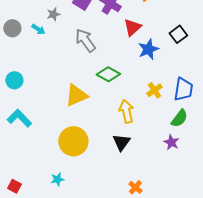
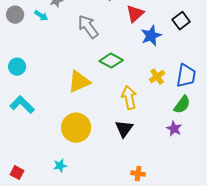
orange cross: (135, 187) -> (138, 174), turned -32

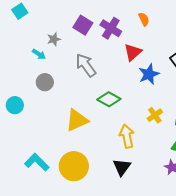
gray circle: (15, 15) -> (45, 82), moved
cyan L-shape: (22, 105) -> (37, 162), moved

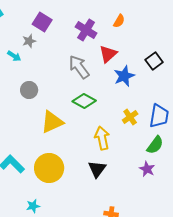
orange semicircle: (144, 19) -> (119, 21), turned 56
purple square: (83, 25) -> (42, 22), moved
gray arrow: (86, 65) -> (79, 67), moved
gray circle: (45, 82) -> (29, 90), moved

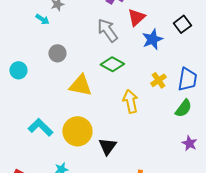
yellow triangle: (52, 122) -> (80, 85), turned 35
black triangle: (97, 169) -> (107, 146), moved
purple star: (147, 169) -> (189, 143), moved

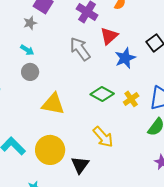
cyan arrow: (42, 19) -> (27, 50), moved
green diamond: (112, 64) -> (102, 94), moved
yellow arrow: (130, 101) -> (103, 137), moved, turned 150

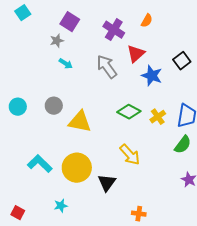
cyan arrow: (27, 50) -> (66, 64), moved
blue star: (125, 58) -> (152, 76), turned -30
gray circle: (30, 72) -> (54, 106), moved

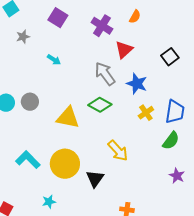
gray star: (57, 41) -> (23, 37), moved
gray arrow: (107, 67) -> (105, 74), moved
blue star: (152, 76) -> (137, 84), moved
gray circle: (54, 106) -> (30, 102), moved
green diamond: (129, 112) -> (100, 105), moved

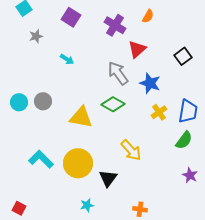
cyan star: (49, 202) -> (87, 205), moved

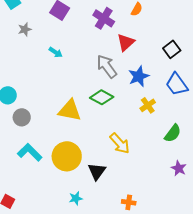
blue star: (150, 83) -> (139, 76), turned 30
gray circle: (43, 101) -> (22, 117), moved
blue trapezoid: (188, 111) -> (177, 84), moved, turned 135

